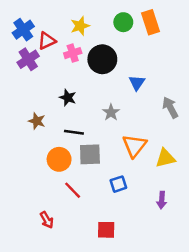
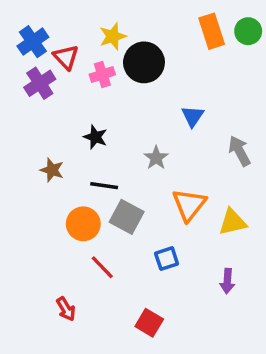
green circle: (123, 22) -> (248, 31), moved
red triangle: (47, 41) -> (66, 57), turned -48
black circle: (102, 59) -> (144, 62), moved
gray square: (90, 154) -> (127, 217), turned 30
red square: (106, 230) -> (149, 323), turned 30

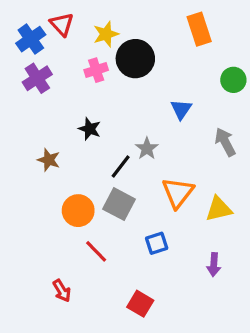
green circle: (248, 31) -> (233, 80), moved
red triangle: (66, 57) -> (62, 24), moved
black line: (104, 186) -> (121, 166), moved, turned -60

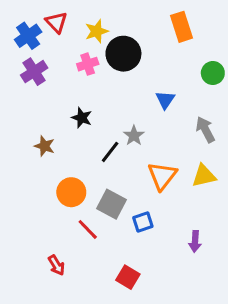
gray square: (119, 204) -> (112, 204), moved
yellow triangle: (219, 209) -> (204, 176), moved

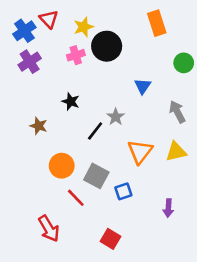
red arrow: (56, 265) -> (49, 229), size x1.5

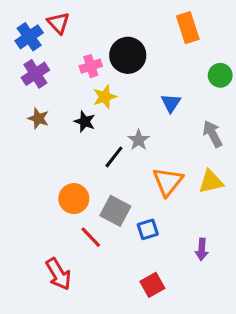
yellow star: (84, 27) -> (105, 97), moved
brown star: (39, 126) -> (38, 118), moved
red square: (110, 239) -> (152, 285), moved, turned 30

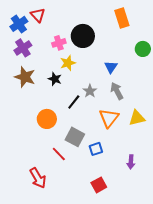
brown star: (38, 118) -> (25, 77), size x1.5
gray arrow: (212, 134) -> (117, 91), moved
orange circle: (74, 199) -> (47, 119), moved

